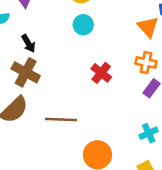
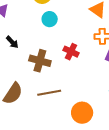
brown cross: (26, 72) -> (40, 61), moved

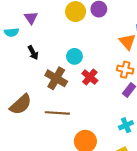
cyan circle: (50, 19) -> (74, 56), moved

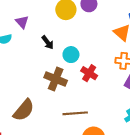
black arrow: (33, 53) -> (48, 42), moved
brown line: (57, 113) -> (75, 113), moved

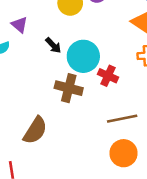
cyan circle: (71, 55) -> (83, 56), size x1.6
brown line: (75, 113) -> (122, 119), moved

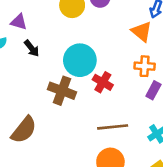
purple triangle: (19, 25) -> (19, 22), turned -30
black arrow: (53, 45) -> (32, 48), moved

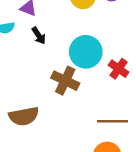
red cross: (103, 82) -> (119, 69), moved
brown semicircle: (24, 130) -> (24, 116), turned 36

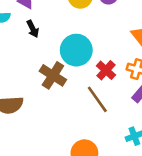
brown line: (113, 121) -> (97, 99), moved, turned 48

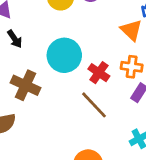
brown cross: (53, 75) -> (25, 85), moved

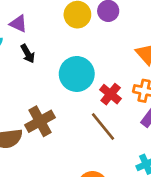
brown cross: (25, 85) -> (40, 121), moved, turned 32

